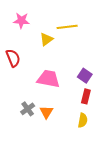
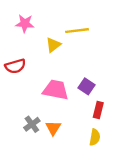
red semicircle: (13, 58) -> (15, 66), turned 96
purple square: (85, 76) -> (86, 86), moved

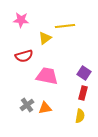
red semicircle: (15, 66) -> (24, 56), moved
purple square: (86, 86) -> (84, 73), moved
orange triangle: (53, 128) -> (45, 108), turned 48

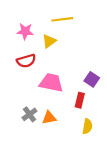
pink star: (21, 20) -> (25, 31), moved
yellow line: (65, 26) -> (62, 19), moved
red rectangle: (83, 93) -> (80, 100), moved

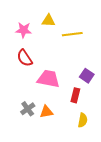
yellow line: (62, 19) -> (72, 34), moved
yellow triangle: (49, 41) -> (48, 21), moved, turned 40
red semicircle: (26, 61) -> (25, 58), turned 72

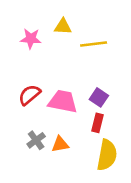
red semicircle: (25, 58) -> (29, 95), moved, turned 84
purple square: (87, 76) -> (99, 97), moved
yellow semicircle: (83, 120) -> (107, 155), size x1.6

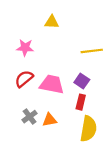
pink star: (31, 39) -> (25, 48), moved
yellow line: (94, 44) -> (92, 51), moved

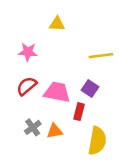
red rectangle: (81, 102) -> (79, 112), moved

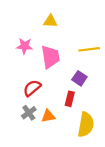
red semicircle: (27, 86) -> (32, 88), moved
pink trapezoid: (57, 92) -> (50, 57), moved, turned 70

